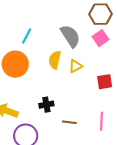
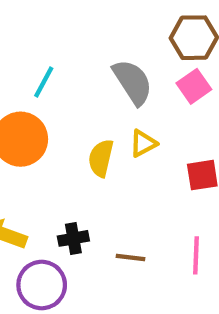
yellow semicircle: (55, 60) -> (101, 158), moved
black cross: (46, 105) -> (73, 238), moved

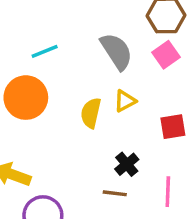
cyan line: (44, 82) -> (45, 51), turned 40
black cross: (73, 238) -> (127, 164), moved, turned -30

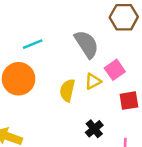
pink square: (166, 55) -> (115, 70), moved

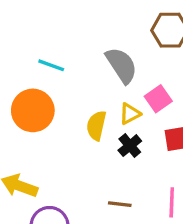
cyan line: (33, 44) -> (51, 65), turned 42
black cross: (94, 129) -> (130, 146), moved

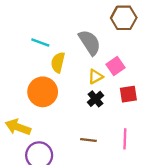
orange circle: (33, 110) -> (43, 92), moved
yellow semicircle: (96, 126) -> (58, 62), moved

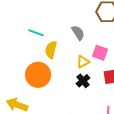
gray semicircle: (90, 42) -> (78, 33), size x0.7
pink square: (115, 66) -> (100, 53), turned -35

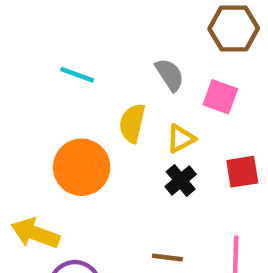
yellow semicircle: (51, 50) -> (132, 123), moved
pink square: (100, 53) -> (220, 97), moved

